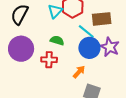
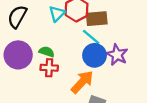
brown rectangle: (102, 19) -> (97, 19), moved
green semicircle: (57, 40) -> (47, 52), moved
orange arrow: (79, 72) -> (82, 82), size x1.6

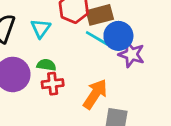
cyan triangle: (57, 14) -> (41, 28), moved
blue circle: (94, 55) -> (118, 36), moved

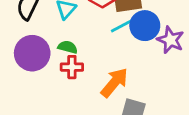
cyan line: (97, 38) -> (122, 26), turned -65
purple star: (131, 54) -> (170, 40), moved

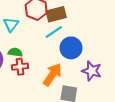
blue circle: (145, 26) -> (71, 48), moved
purple star: (170, 40) -> (92, 71), moved

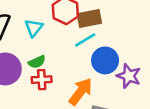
green semicircle: (15, 52) -> (37, 62), turned 144
purple star: (92, 71) -> (129, 76), moved

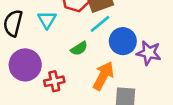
green semicircle: (37, 62) -> (79, 48), moved
red cross: (42, 80) -> (54, 81), moved

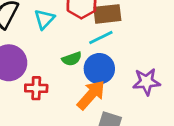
blue circle: (123, 41) -> (99, 69), moved
purple star: (149, 53) -> (146, 82), turned -30

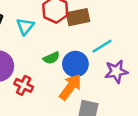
cyan line: (101, 37) -> (102, 46), moved
red cross: (36, 88) -> (24, 85), turned 30

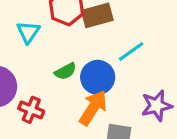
purple star: (116, 71) -> (157, 106), moved

